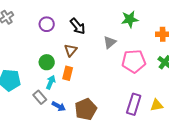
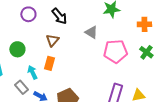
gray triangle: (110, 42) -> (91, 32), turned -48
green circle: (47, 62) -> (17, 49), moved
cyan arrow: (51, 82) -> (32, 72), turned -48

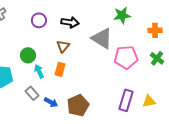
black arrow: (59, 16) -> (70, 22), turned -42
gray triangle: (91, 32) -> (102, 38), size x1.6
cyan arrow: (32, 72) -> (39, 71), moved

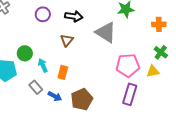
green circle: (28, 55) -> (25, 53), moved
pink pentagon: (126, 57) -> (128, 65), moved
orange rectangle: (60, 69) -> (63, 72), moved
yellow triangle: (149, 101) -> (153, 71), moved

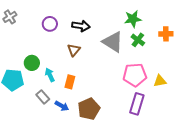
green cross: (161, 52) -> (138, 40), moved

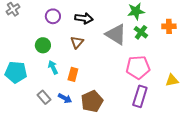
green circle: (32, 63) -> (43, 45), moved
yellow triangle: (160, 81) -> (172, 80), moved
gray rectangle: (43, 97) -> (44, 97), moved

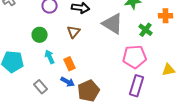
green cross: (141, 32) -> (146, 30), moved
orange rectangle: (73, 74) -> (70, 64), turned -40
blue arrow: (65, 98) -> (68, 82), moved

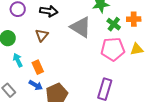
green cross: (146, 30) -> (114, 24), moved
pink pentagon: (135, 57) -> (113, 49), moved
yellow triangle: (169, 70) -> (137, 49), moved

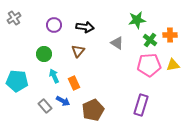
gray triangle: (81, 27) -> (117, 43), size x0.6
blue arrow: (36, 85) -> (63, 101), moved

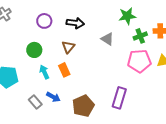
green cross: (150, 40) -> (140, 36), turned 32
orange rectangle: (74, 83) -> (64, 70), moved
purple rectangle: (141, 105) -> (119, 98), moved

